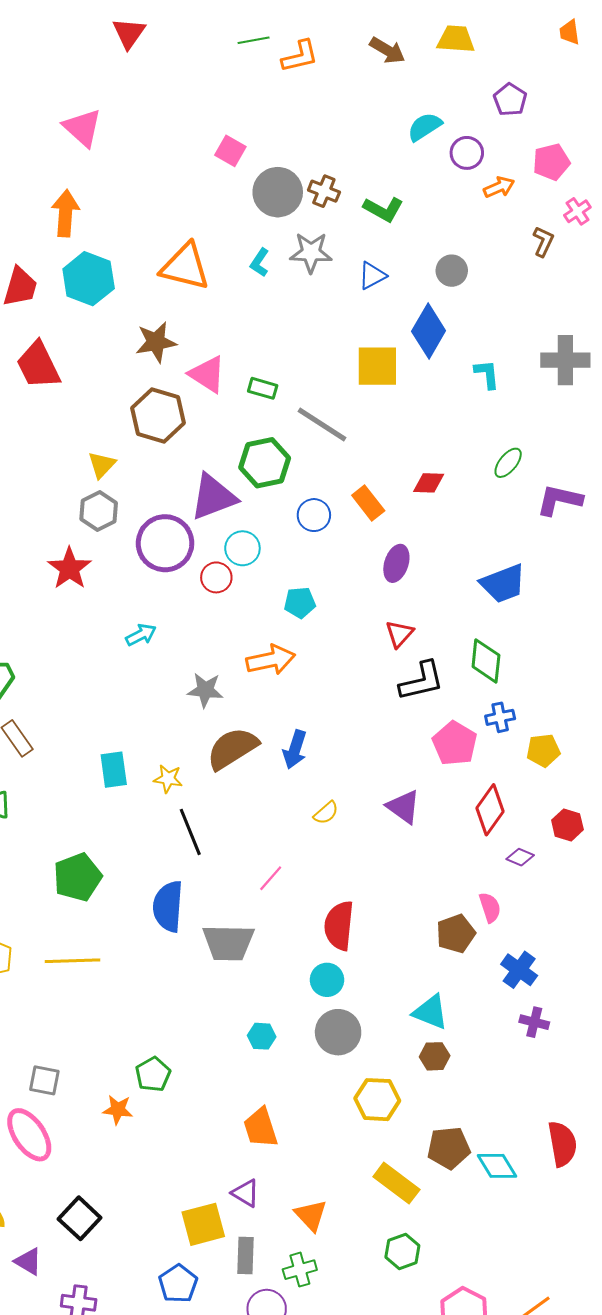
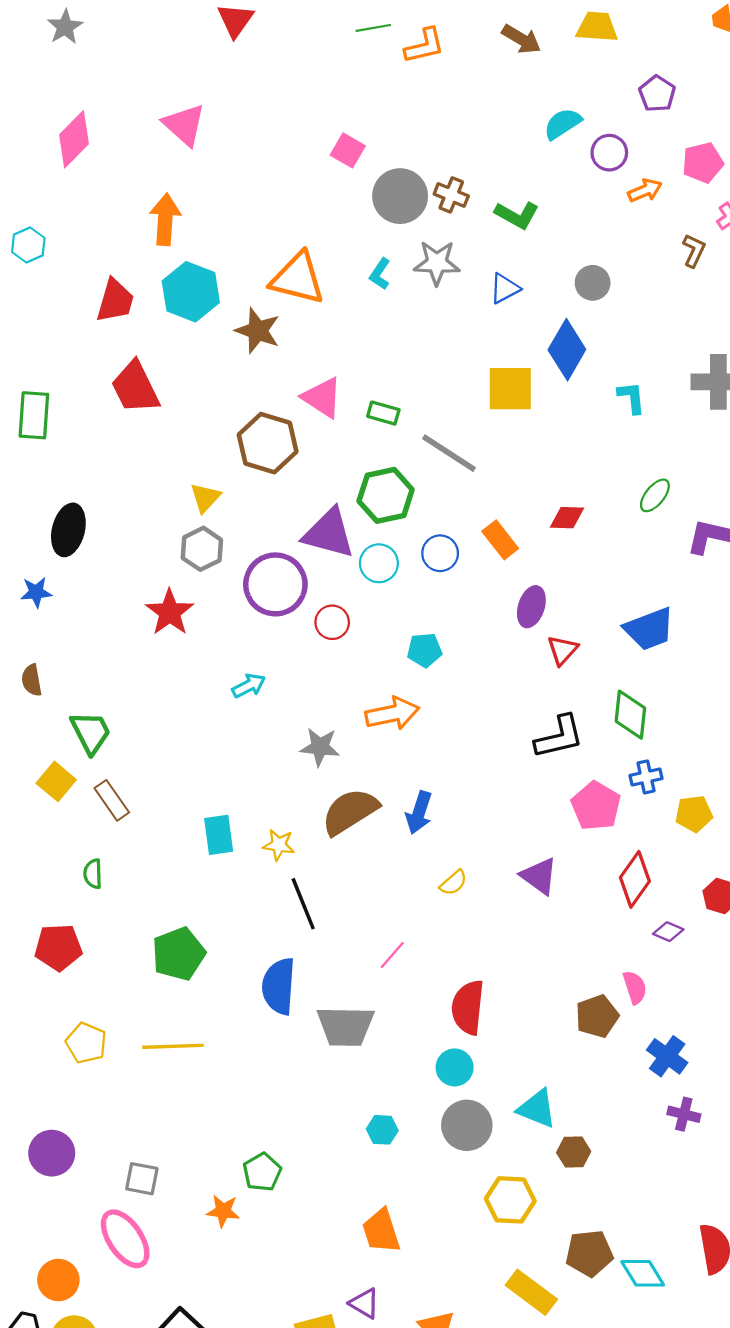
brown star: (156, 342) -> (258, 331), moved, turned 30
purple triangle: (213, 497) -> (329, 533), turned 36
cyan circle: (242, 548) -> (379, 563), moved
red triangle: (399, 634) -> (563, 650), moved
cyan triangle: (431, 1012) -> (537, 1109), moved

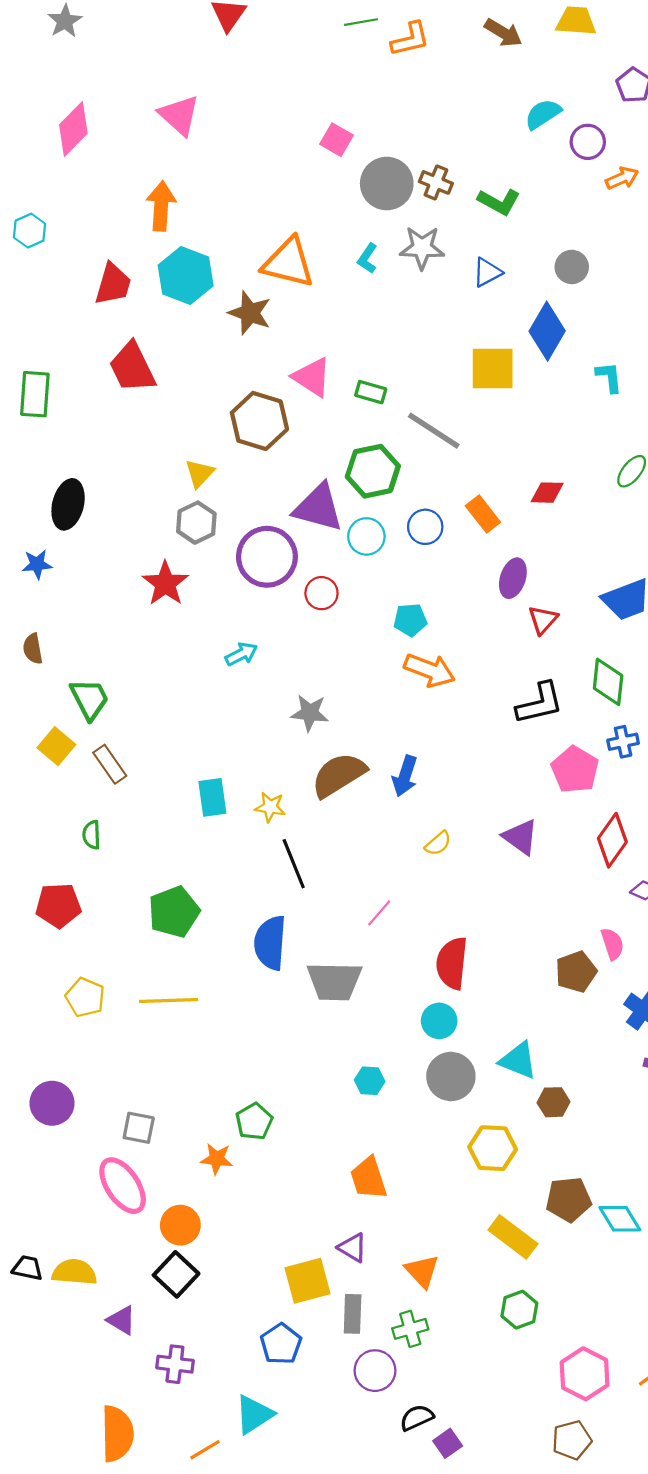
orange arrow: (392, 714) -> (430, 670), moved, turned 33
orange circle: (58, 1280) -> (180, 1225), moved

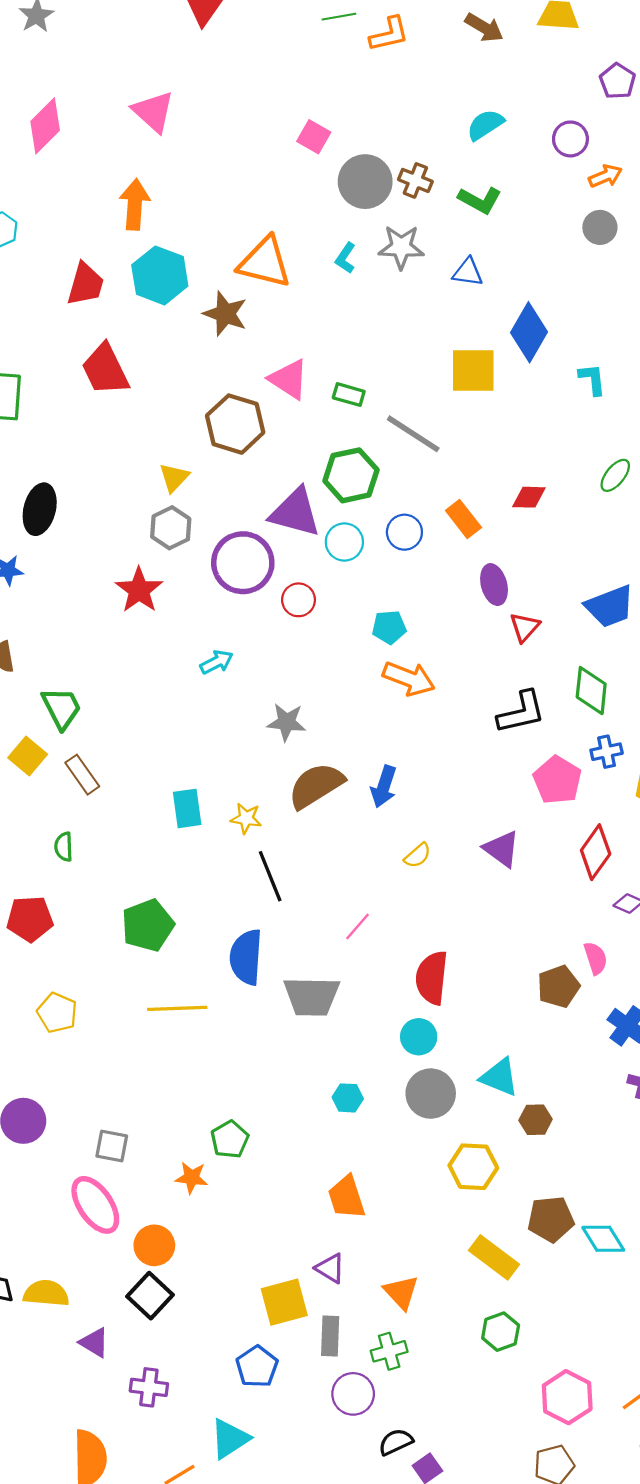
cyan semicircle: (543, 114) -> (485, 125), moved
gray circle: (572, 267) -> (600, 227), moved
blue triangle: (487, 272) -> (468, 272), turned 36
purple ellipse: (513, 578) -> (494, 585), turned -33
yellow line: (169, 1001) -> (177, 1008), moved

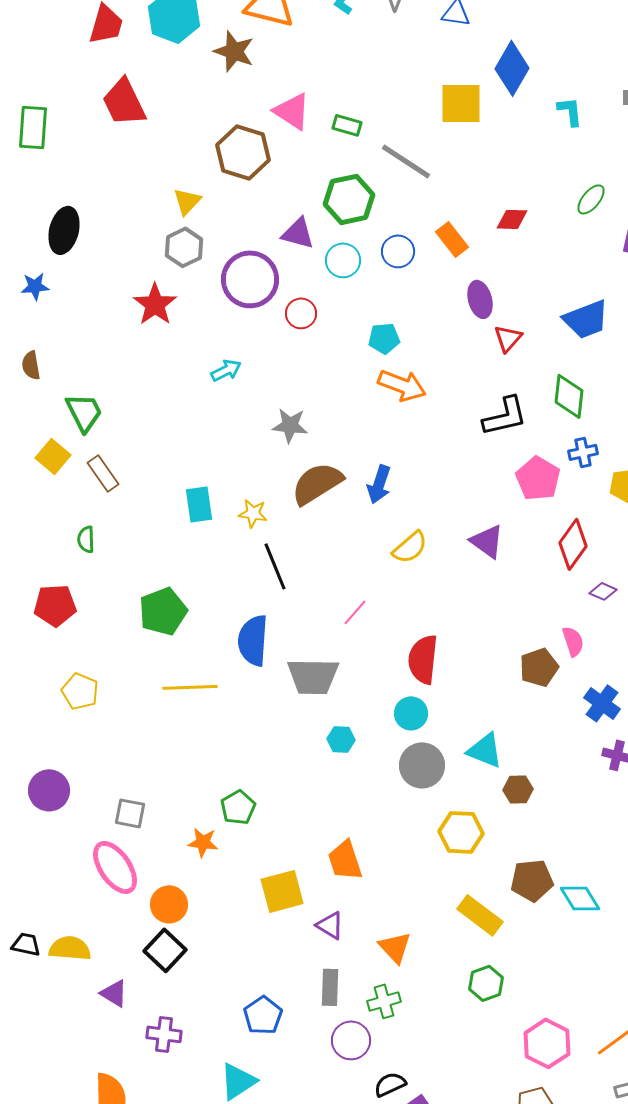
purple triangle: (295, 512) -> (298, 233), size x0.7
yellow semicircle: (418, 855) -> (410, 547), size x1.4
cyan hexagon: (348, 1098) -> (341, 739), moved
yellow square: (284, 1302) -> (282, 891), moved

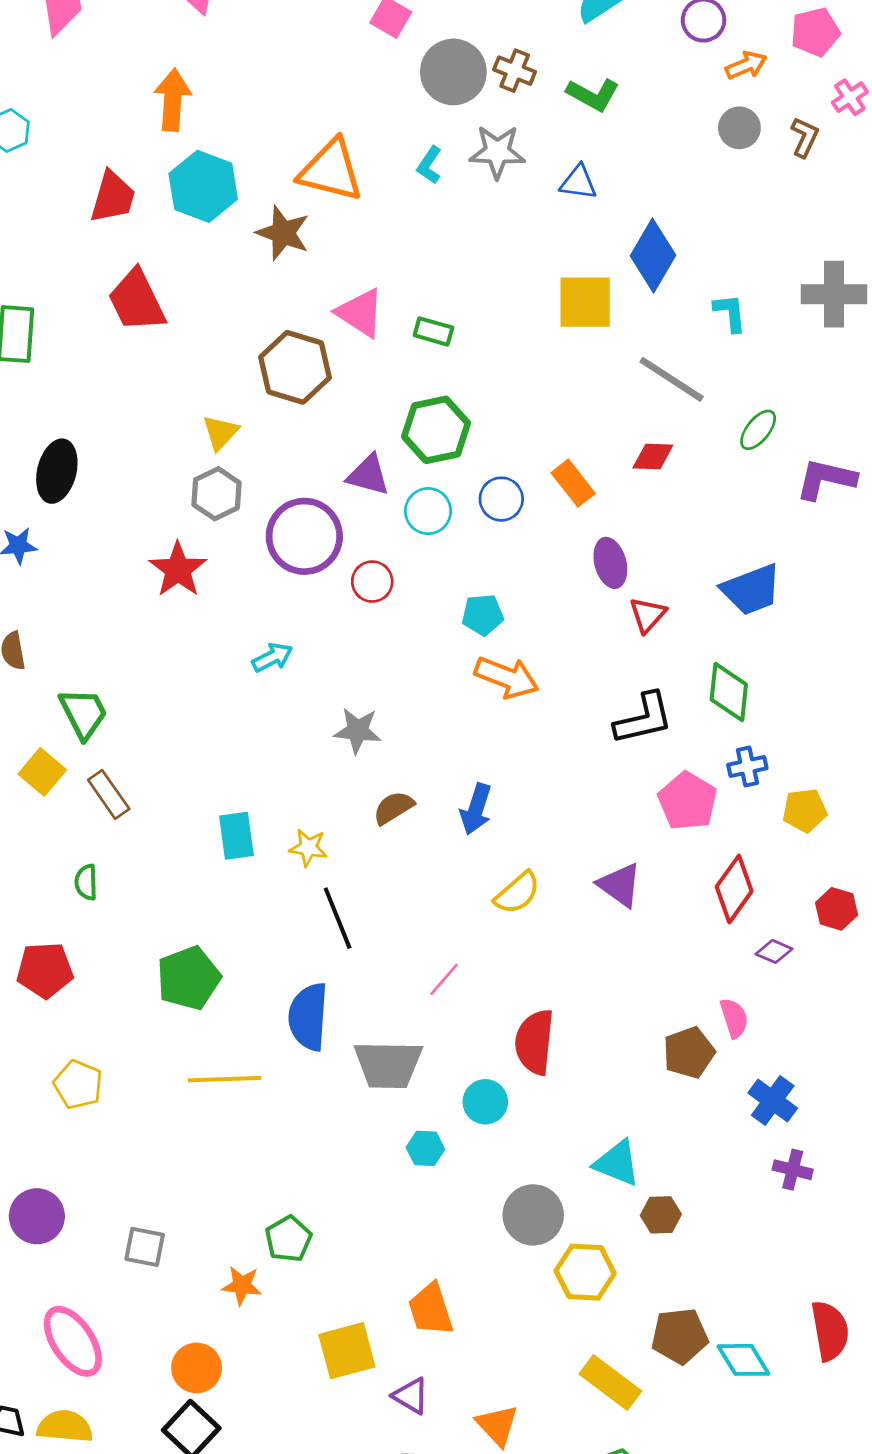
gray line: (406, 161) -> (672, 379), moved
brown semicircle: (317, 483) -> (393, 808), size x0.6
cyan circle: (411, 713) -> (485, 1102), moved
gray circle: (422, 765) -> (533, 1215), moved
pink ellipse: (115, 867) -> (73, 1341), moved

